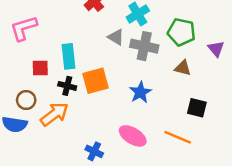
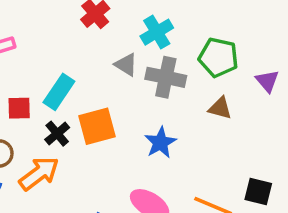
cyan rectangle: (69, 56) -> (59, 92), turned 40
black cross: (67, 86) -> (57, 134), turned 36
black square: (197, 108) -> (258, 191), moved

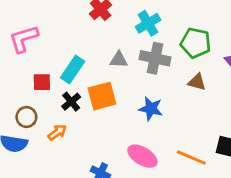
gray triangle: (126, 65) -> (119, 60), moved, turned -30
blue star: (160, 143) -> (151, 109), turned -30
orange arrow: (39, 173) -> (57, 132), size x0.6

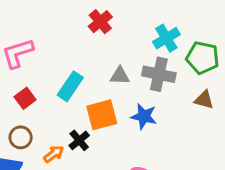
cyan cross: (148, 23) -> (166, 38), moved
red square: (42, 82) -> (25, 98), moved, turned -36
black cross: (71, 102) -> (79, 140), moved
blue star: (151, 109) -> (144, 116), moved

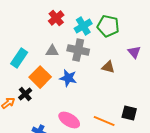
red cross: (100, 22) -> (56, 18), moved
green pentagon: (203, 58) -> (108, 26), moved
orange square: (102, 115) -> (40, 77), turned -30

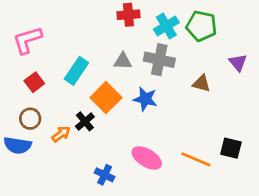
red cross: (56, 18) -> (128, 15), turned 35

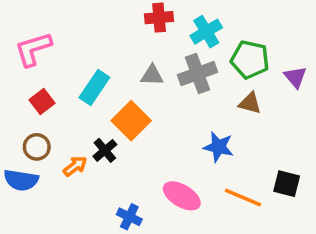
green pentagon: (201, 26) -> (250, 60), moved
gray cross: (159, 60) -> (197, 74), turned -32
blue star: (145, 99) -> (218, 147), moved

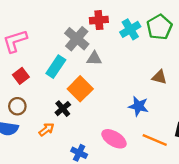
green pentagon: (250, 60) -> (159, 27), moved, turned 30
gray cross: (197, 74) -> (77, 39), moved, turned -30
orange arrow: (75, 166) -> (46, 129), moved

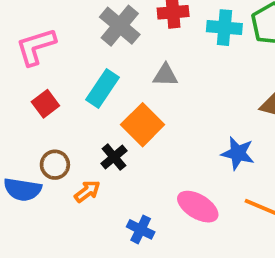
cyan cross: (130, 29) -> (224, 28), turned 36
gray cross: (77, 39) -> (120, 26), moved
brown circle: (17, 106) -> (55, 165), moved

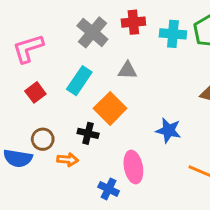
blue star: (238, 153) -> (169, 130), moved
black cross: (114, 157) -> (88, 133), turned -36
orange arrow: (87, 191) -> (68, 160), turned 42
pink ellipse: (198, 207) -> (133, 167), moved, turned 48

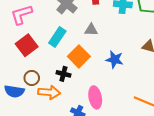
red square: (35, 92) -> (27, 45), size x1.5
blue star: (169, 130) -> (115, 60), moved
orange arrow: (68, 160) -> (49, 92), size x1.5

